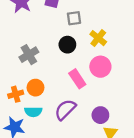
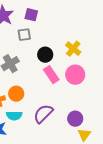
gray square: (74, 18) -> (24, 35), moved
pink rectangle: (77, 79) -> (51, 75), moved

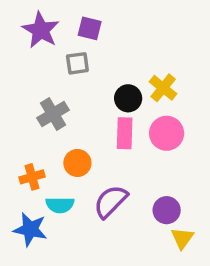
black circle: (45, 55) -> (128, 98), moved
pink rectangle: (51, 75) -> (125, 133), turned 36
orange circle: (16, 94) -> (77, 163), moved

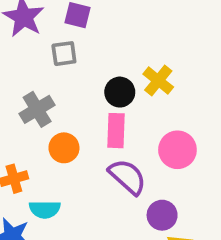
pink circle: (167, 133) -> (177, 150), moved
orange circle: (77, 163) -> (64, 148), moved
purple semicircle: (111, 201) -> (127, 177), moved, turned 87

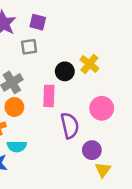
pink rectangle: (116, 131) -> (49, 96), moved
orange circle: (64, 148) -> (14, 107), moved
purple semicircle: (127, 177) -> (70, 125), turned 35

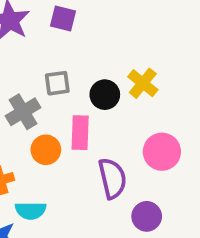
gray square: (29, 47) -> (57, 83), moved
orange circle: (14, 107) -> (46, 150), moved

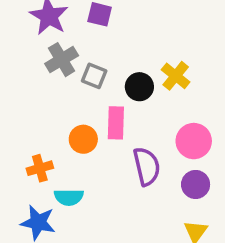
gray square: (57, 83) -> (94, 76), turned 30
gray cross: (23, 112) -> (62, 60), moved
purple circle: (147, 216) -> (196, 184), moved

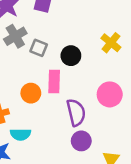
yellow cross: (176, 76) -> (111, 43), moved
purple circle: (196, 184) -> (81, 141), moved

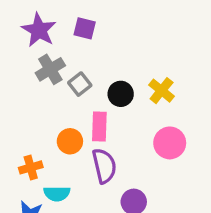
yellow cross: (111, 43) -> (162, 91), moved
gray square: (39, 48) -> (80, 84), turned 30
purple semicircle: (76, 112) -> (104, 166), moved

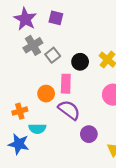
purple semicircle: (104, 166) -> (69, 110), turned -40

